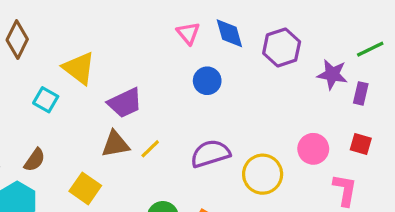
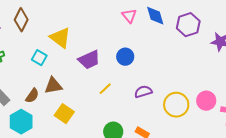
blue circle: (207, 81) -> (125, 57), moved
brown triangle: (115, 144) -> (53, 86), moved
pink circle: (313, 149) -> (206, 101), moved
purple semicircle: (210, 154) -> (143, 92), size x0.7

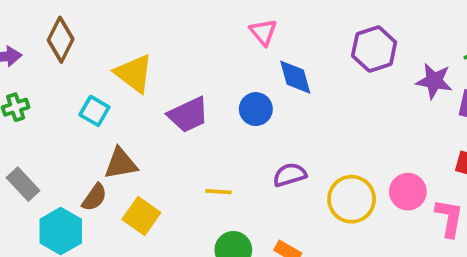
blue diamond: (155, 16) -> (295, 77), moved
yellow line: (105, 89) -> (218, 192), moved, turned 48
brown semicircle: (32, 96) -> (94, 197), moved

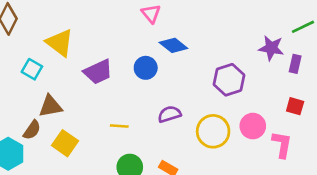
purple hexagon: (374, 49) -> (229, 80), moved
blue diamond: (295, 77) -> (173, 45), turned -36

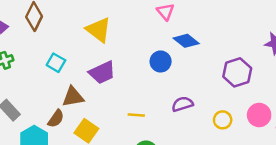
yellow triangle: (60, 43) -> (99, 30), moved
purple trapezoid: (98, 72) -> (102, 72), moved
yellow circle: (213, 131) -> (223, 120), size x0.6

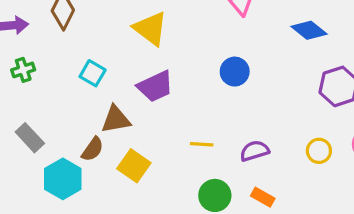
blue diamond: (186, 41) -> (309, 30), moved
purple semicircle: (182, 104) -> (254, 151), moved

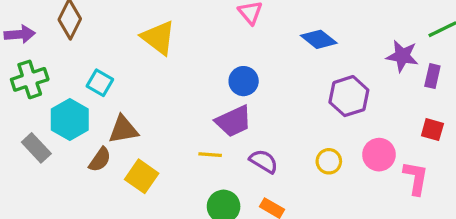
green cross: (23, 70) -> (30, 79), size x1.5
purple trapezoid: (155, 86) -> (234, 121), moved
purple semicircle: (254, 151) -> (264, 161), turned 48
cyan hexagon: (63, 179) -> (70, 120), moved

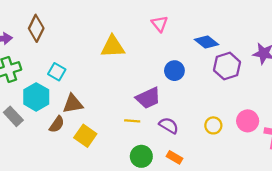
yellow triangle: (158, 38) -> (113, 47), moved, turned -40
blue circle: (244, 81) -> (174, 71), moved
purple hexagon: (349, 96) -> (227, 66), moved

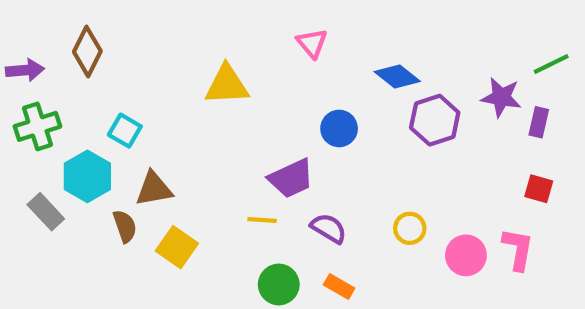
pink circle: (248, 121) -> (466, 255), moved
brown semicircle: (57, 124) -> (125, 226), turned -54

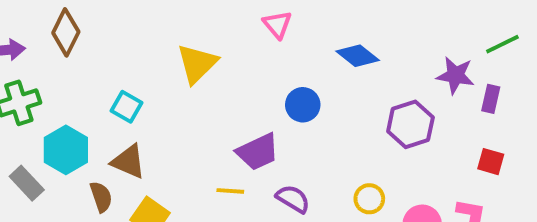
yellow triangle: (227, 85) -> (197, 64), turned -42
purple hexagon: (435, 120) -> (410, 124), moved
cyan square: (125, 131) -> (127, 107), moved
brown triangle: (154, 189) -> (128, 162), turned 33

